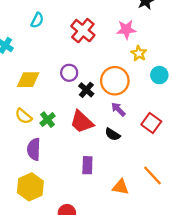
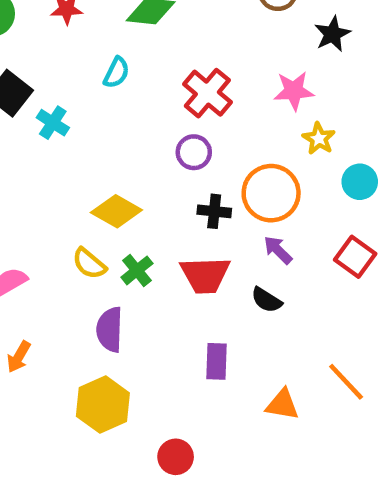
purple circle: (69, 73) -> (194, 152), moved
yellow diamond: (28, 80) -> (116, 211), moved, turned 30
black cross: (86, 90) -> (214, 211), turned -35
red trapezoid: (82, 122) -> (205, 275), turned -45
red square: (151, 123) -> (355, 257), moved

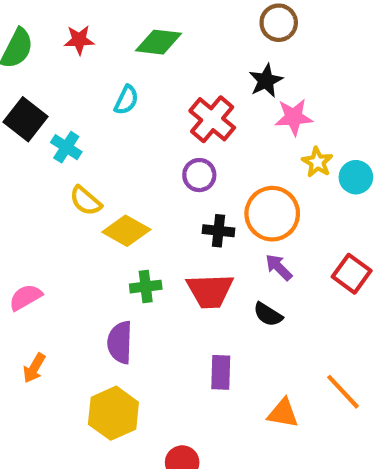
black star: (332, 34) -> (266, 81), moved
cyan circle: (360, 182) -> (356, 177), moved
yellow semicircle: (89, 264) -> (86, 201), moved
green cross: (137, 270) -> (146, 287), turned 32

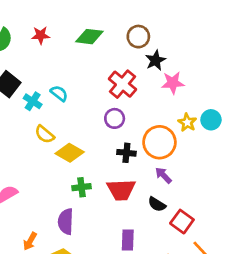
brown circle: (279, 23) -> (138, 37), moved
cyan semicircle: (126, 100) -> (59, 93), moved, turned -78
yellow star: (317, 162) -> (187, 122), moved
red square: (352, 274) -> (182, 222), moved
orange arrow: (34, 368) -> (30, 241), moved

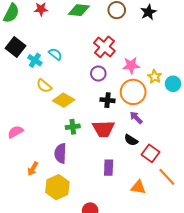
black star: (155, 60) -> (148, 12), moved
pink star: (173, 83) -> (131, 65), moved
cyan circle: (211, 120) -> (173, 84), moved

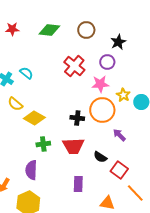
black star: (148, 12) -> (118, 42), moved
purple circle: (98, 74) -> (107, 62), moved
purple arrow: (136, 118) -> (119, 135), moved

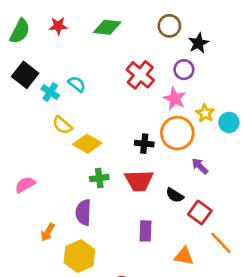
brown circle: (86, 30) -> (169, 26), moved
pink star: (100, 84) -> (175, 99), turned 30

